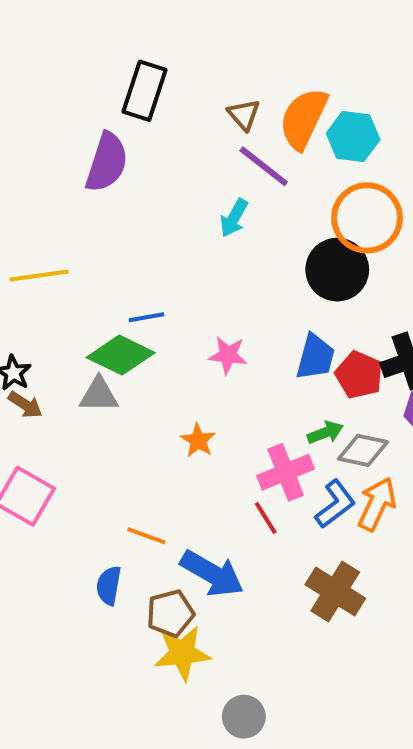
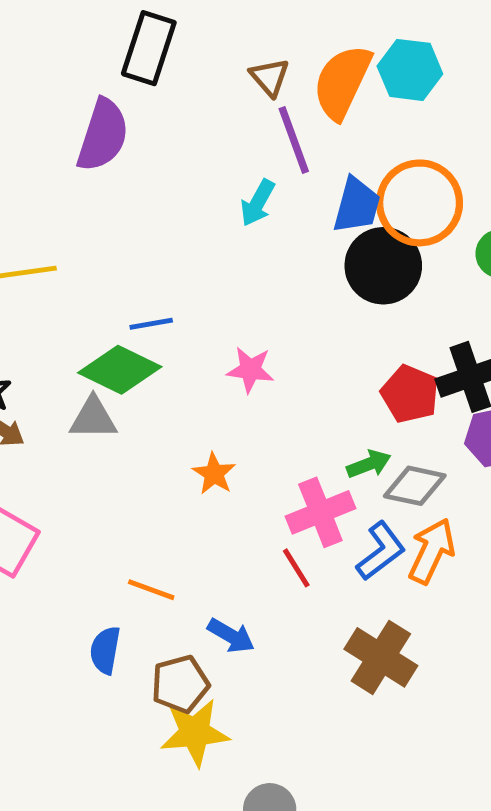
cyan hexagon: (353, 136) -> (410, 70), moved
purple line: (264, 166) -> (294, 140), turned 32
blue trapezoid: (315, 357) -> (357, 205), moved
blue arrow: (212, 574) -> (231, 636), size x0.6

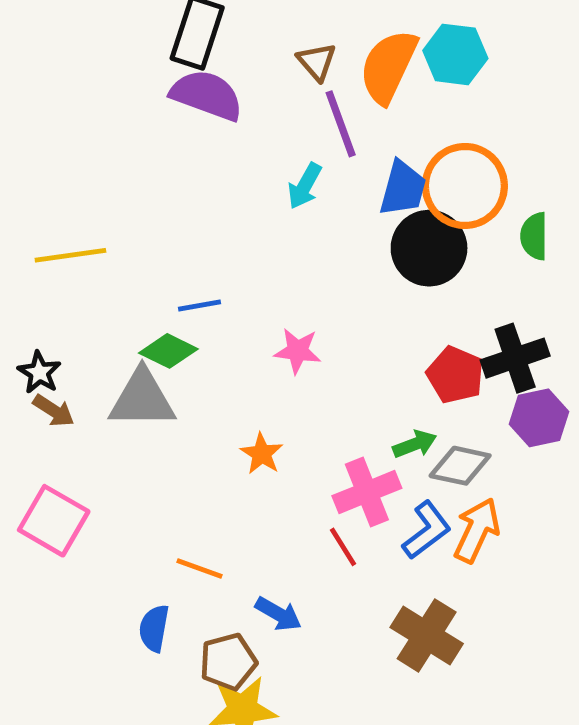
purple semicircle: (103, 135) -> (207, 95), moved, turned -88
green diamond: (120, 370) -> (168, 351), size x0.7
gray triangle: (93, 418) -> (142, 399), size x1.4

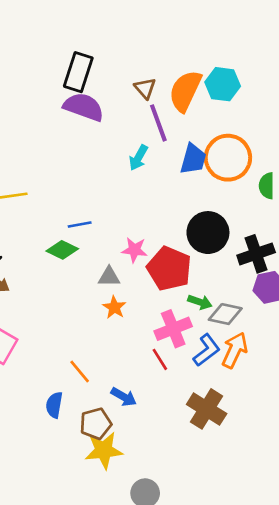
black circle: (429, 248) -> (208, 233), moved
red pentagon: (455, 375) -> (169, 269), moved, size x1.4
gray triangle: (142, 399) -> (109, 277), moved, size x0.6
green arrow: (415, 444) -> (200, 302), turned 40
orange line: (200, 568) -> (80, 371), turned 30

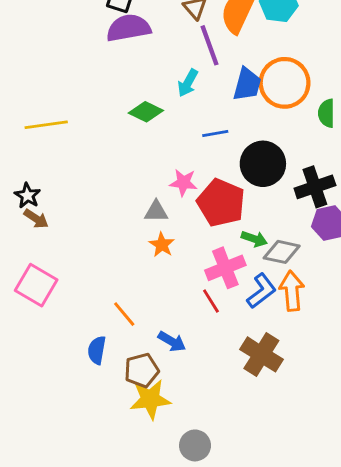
purple semicircle: (84, 107) -> (129, 28), turned -30
blue line: (80, 225) -> (215, 133), moved
green diamond: (62, 250) -> (146, 112), moved
orange arrow: (235, 350) -> (292, 291), turned -30

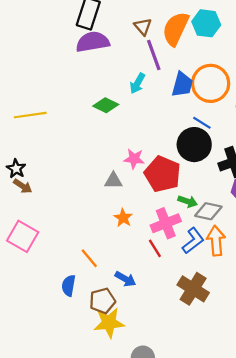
blue line: (215, 133) -> (202, 123), moved, turned 42
orange star: (162, 245) -> (123, 218), moved

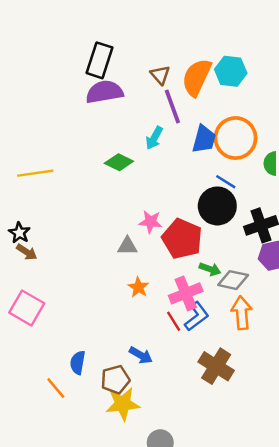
blue L-shape: (193, 241) -> (197, 316), moved
orange line: (89, 258) -> (56, 388), moved

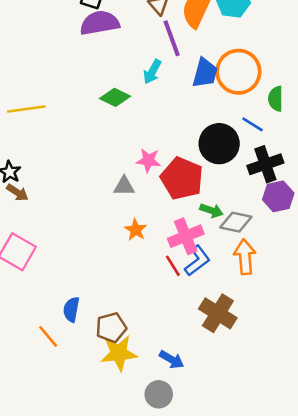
blue line: (226, 182) -> (253, 124), moved
blue arrow: (141, 355) -> (172, 360), moved

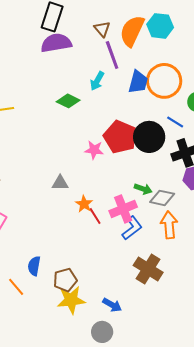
red pentagon: (182, 178) -> (120, 137), moved
gray triangle: (124, 186) -> (60, 183), moved
red line: (173, 266) -> (95, 216), moved

